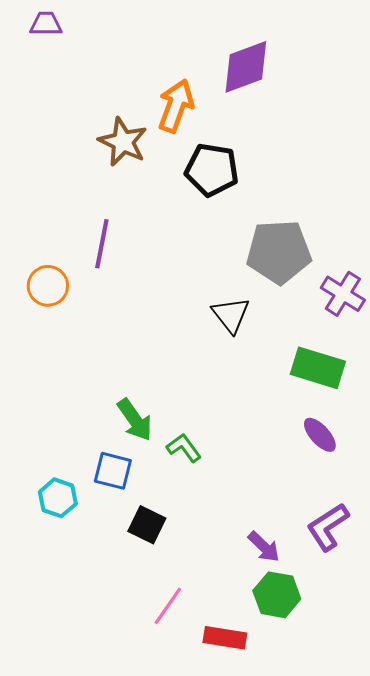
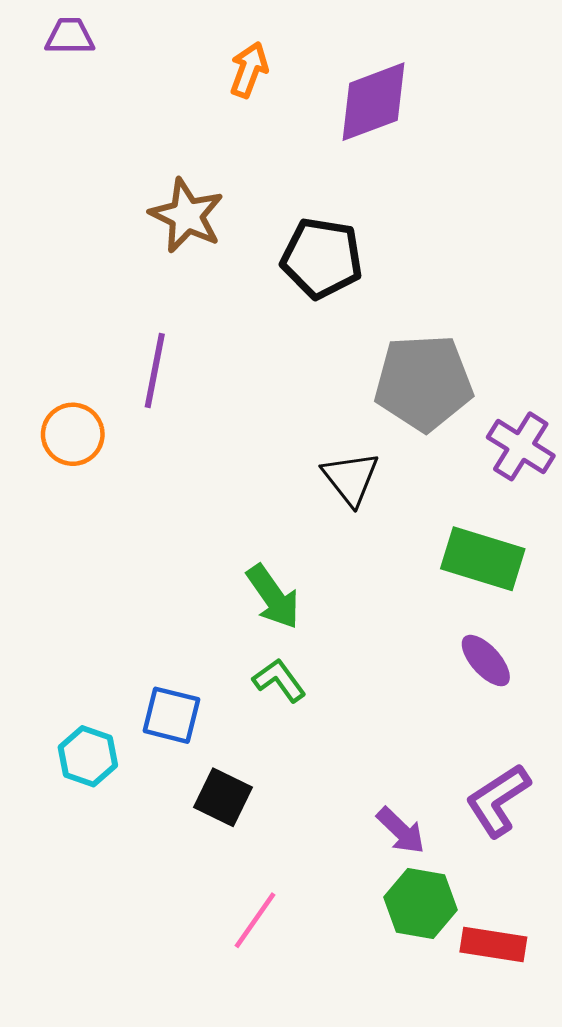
orange arrow: (176, 106) -> (249, 70), moved, size x0.7
green arrow: (135, 420) -> (273, 597), moved
red rectangle: (225, 638) -> (493, 945), moved

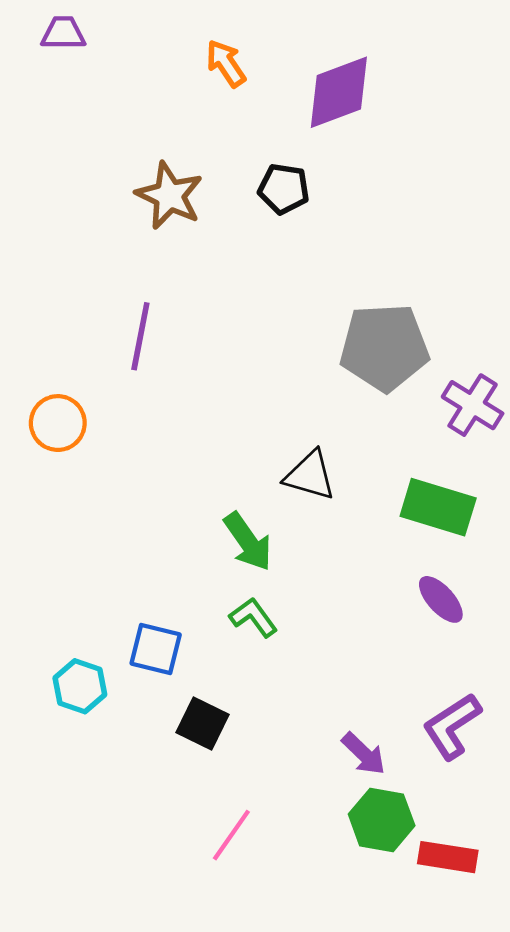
orange arrow: (249, 70) -> (226, 63), turned -54
black pentagon: (322, 258) -> (284, 189), moved, size x0.7
orange circle: (73, 434) -> (58, 423), moved
black triangle: (351, 478) -> (310, 475), moved, turned -36

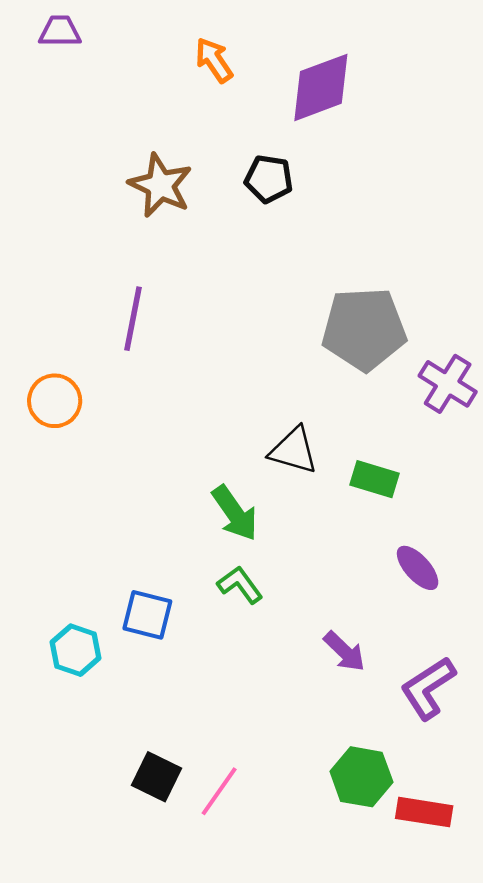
green rectangle: (438, 507) -> (374, 479), moved, size x0.7
black square: (202, 723) -> (156, 777), moved
purple arrow: (364, 754) -> (344, 651), moved

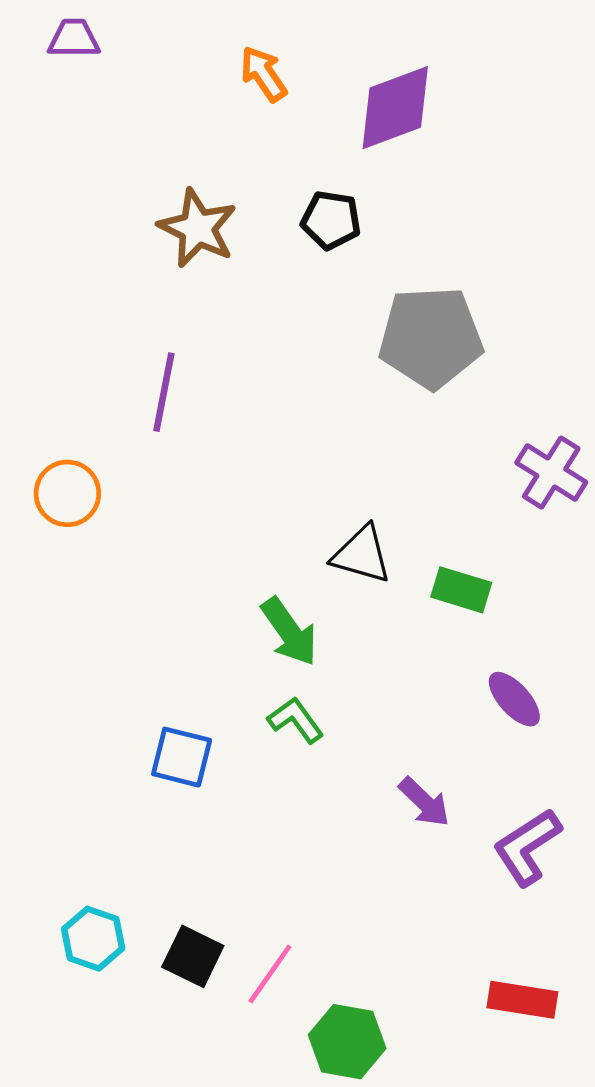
gray pentagon: (364, 329) -> (431, 337), moved
cyan hexagon: (76, 650) -> (93, 939), moved
green hexagon: (361, 777) -> (347, 1042), moved

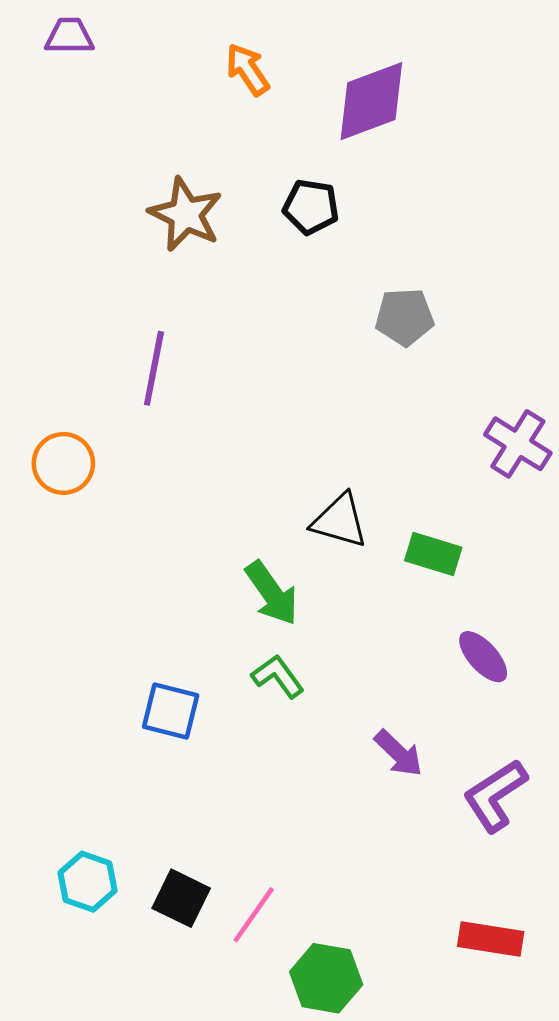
gray pentagon: (431, 337) -> (405, 317), size x0.6

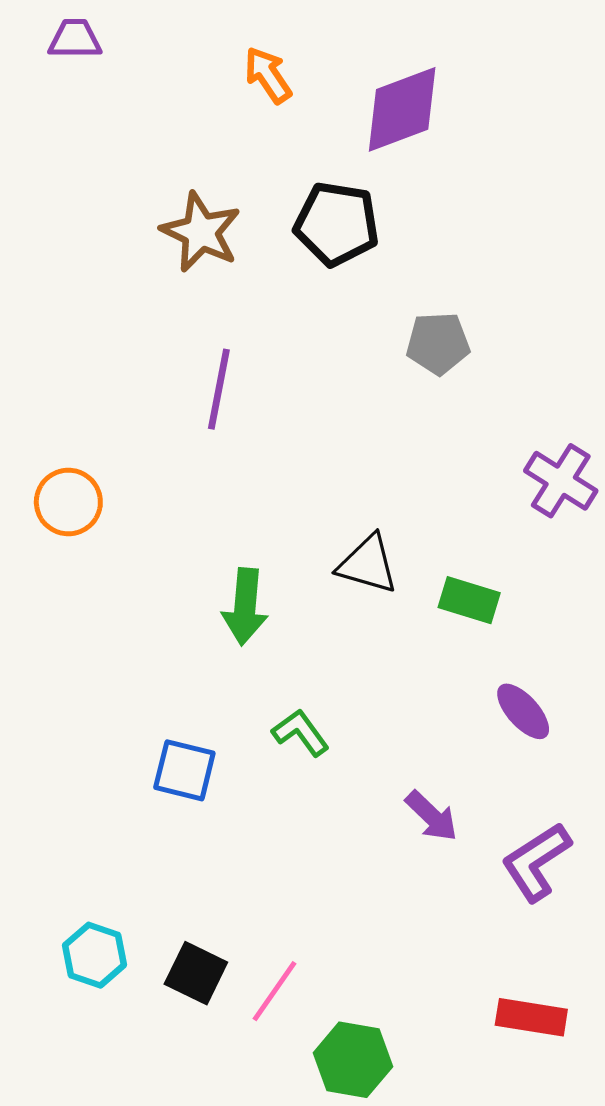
black pentagon: (311, 207) -> (337, 224), size x1.4
purple line: (154, 368) -> (219, 389), moved
green arrow: (272, 593) -> (245, 607), moved, turned 40

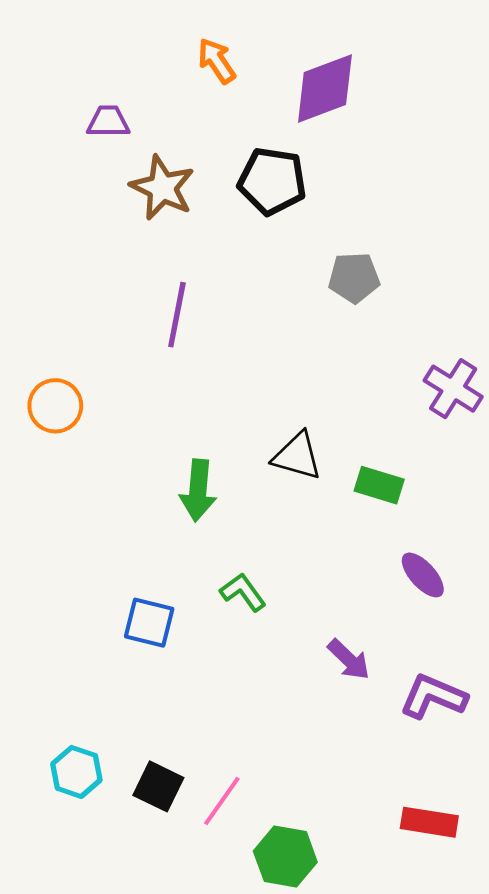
purple trapezoid: (75, 39) -> (108, 122), moved
purple L-shape: (536, 862) -> (433, 697), turned 56

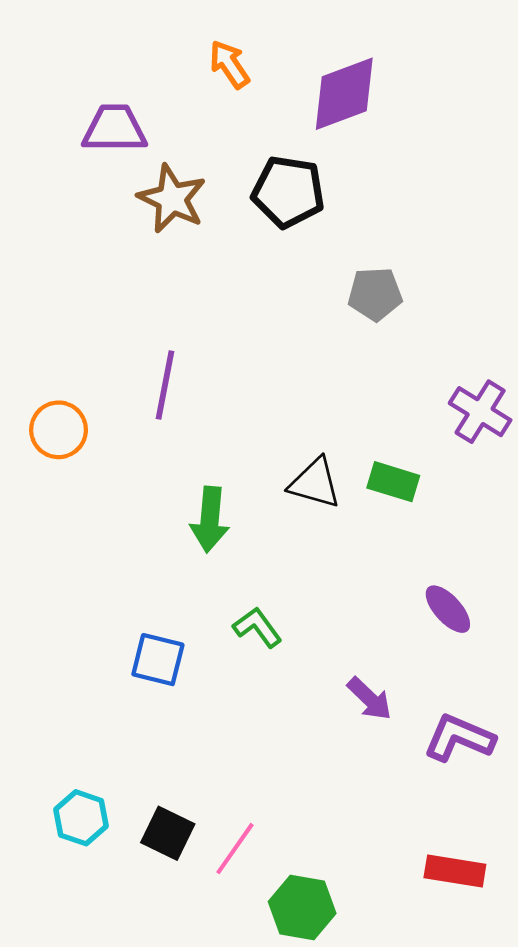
purple trapezoid: (108, 122) -> (115, 129), size x1.4
purple line: (177, 315) -> (165, 385), moved
green rectangle: (379, 485) -> (393, 482), moved

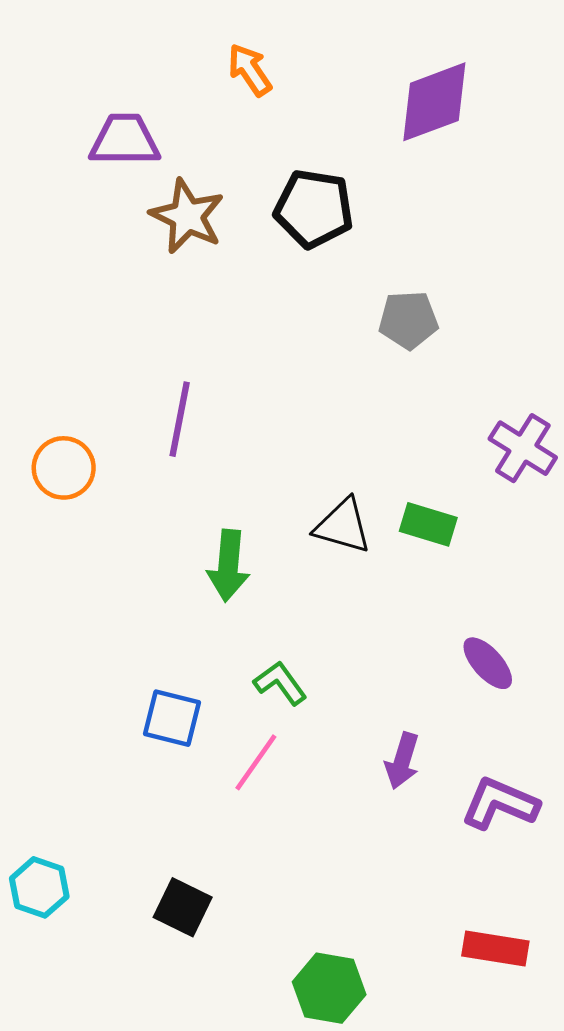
purple diamond: (344, 94) -> (434, 102), moved
purple arrow: (369, 699) -> (402, 761), turned 63
cyan hexagon: (81, 818) -> (39, 887), moved
pink line: (235, 849) -> (256, 762), moved

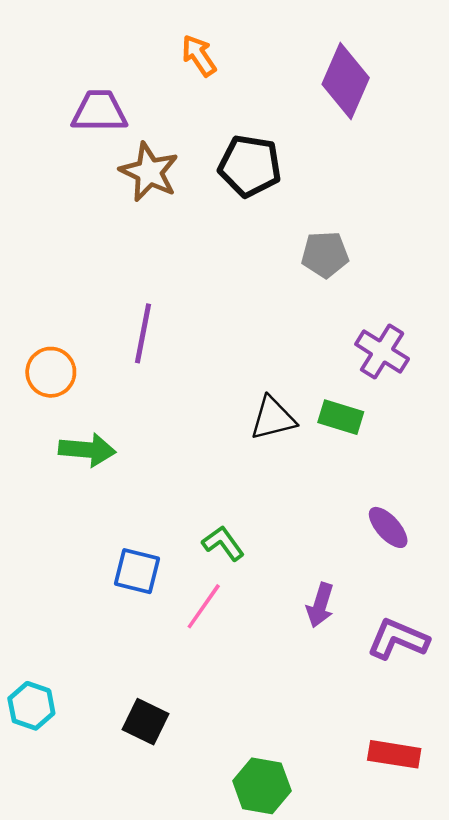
purple diamond: (434, 102) -> (346, 81), turned -46
purple cross: (523, 448) -> (382, 352), moved
black triangle: (343, 526) -> (273, 418), turned -30
green arrow: (228, 566) -> (87, 450), moved, turned -90

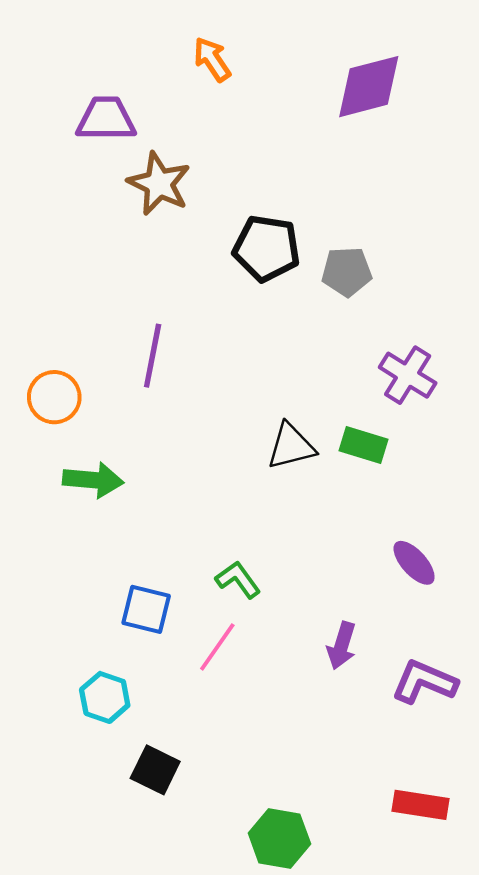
purple diamond: (346, 81) -> (369, 87), turned 52
black pentagon: (250, 166) -> (266, 248), moved
cyan hexagon: (31, 706) -> (105, 697), moved

